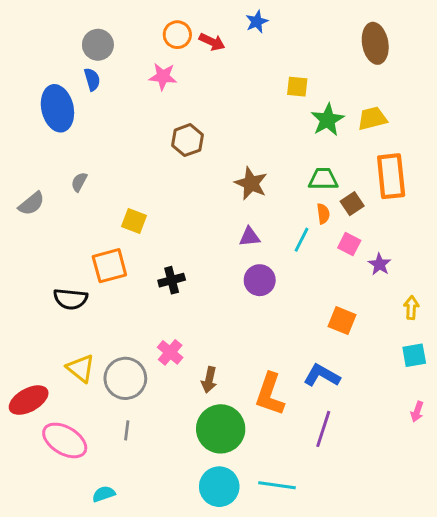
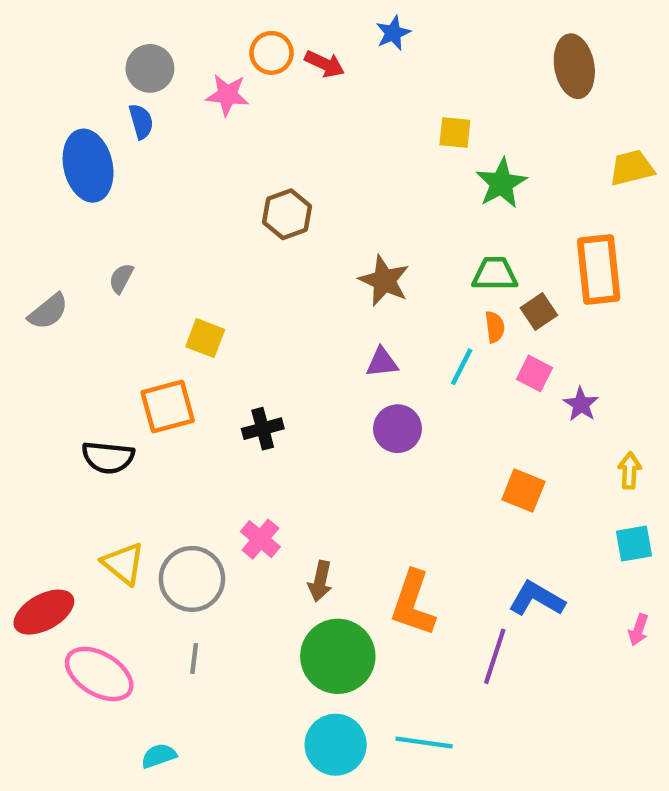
pink star: (163, 77) -> (227, 95), moved
yellow trapezoid: (372, 118) -> (632, 168), moved
blue L-shape: (322, 375) -> (537, 599), moved

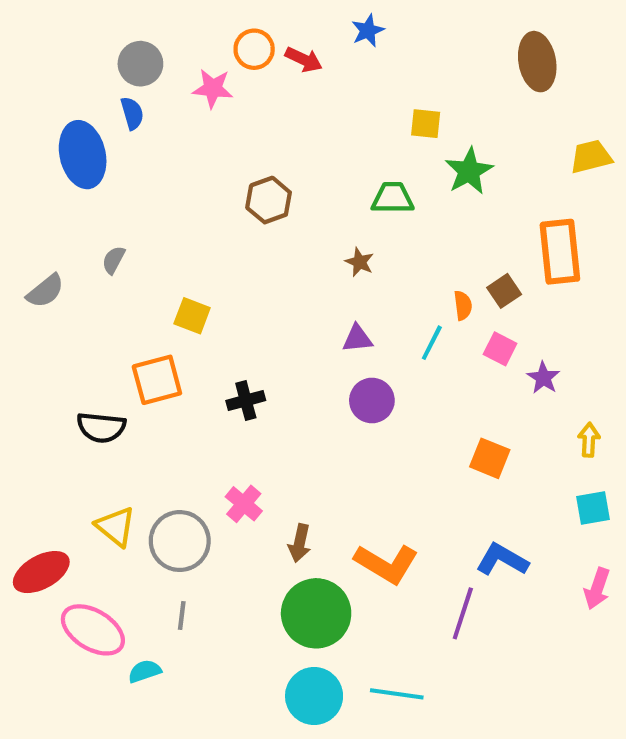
green trapezoid: (495, 274) -> (393, 198), moved
brown star: (384, 281) -> (359, 262), size x0.6
orange L-shape: (413, 603) -> (386, 564), turned -78
pink arrow: (638, 630) -> (597, 589), size x1.4
cyan semicircle: (159, 756) -> (145, 671), moved

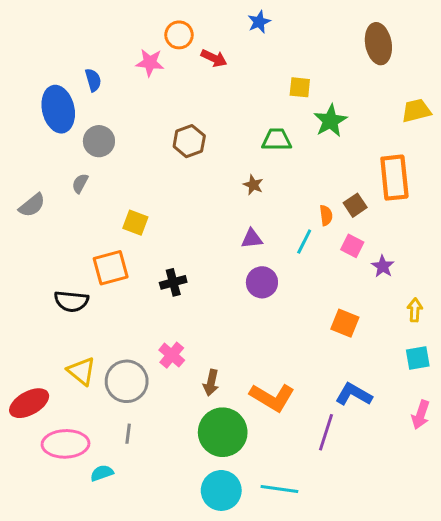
red arrow: (304, 60) -> (214, 58), moved
gray circle: (140, 64) -> (99, 141), moved
pink ellipse: (93, 630) -> (65, 444), turned -33

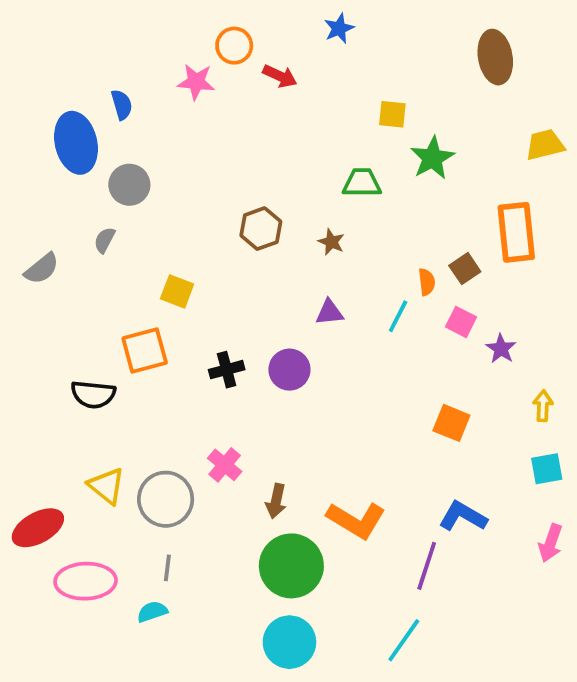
brown hexagon: (189, 141) -> (261, 229), moved
purple circle: (262, 282) -> (289, 370), moved
cyan semicircle: (102, 473) -> (152, 612), moved
cyan line: (279, 489) -> (404, 640), moved, turned -63

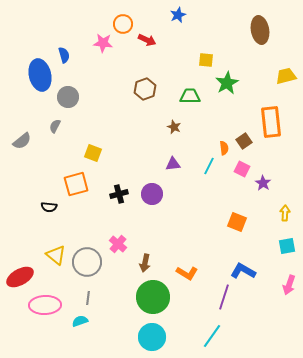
brown hexagon: (261, 229) -> (145, 89), moved
black semicircle: (93, 394) -> (49, 207), size x0.7
orange L-shape: (356, 520) -> (187, 273), size x0.7

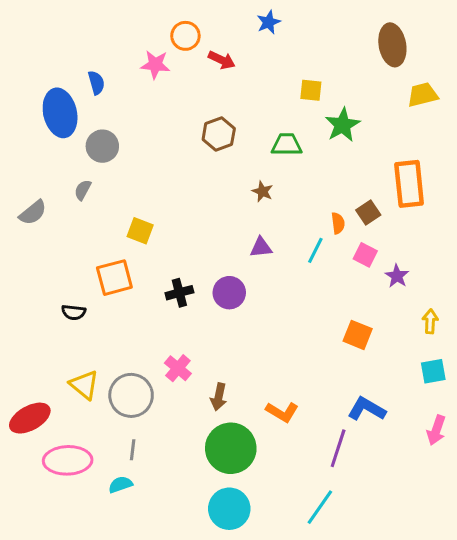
yellow trapezoid: (286, 76) -> (423, 95), moved

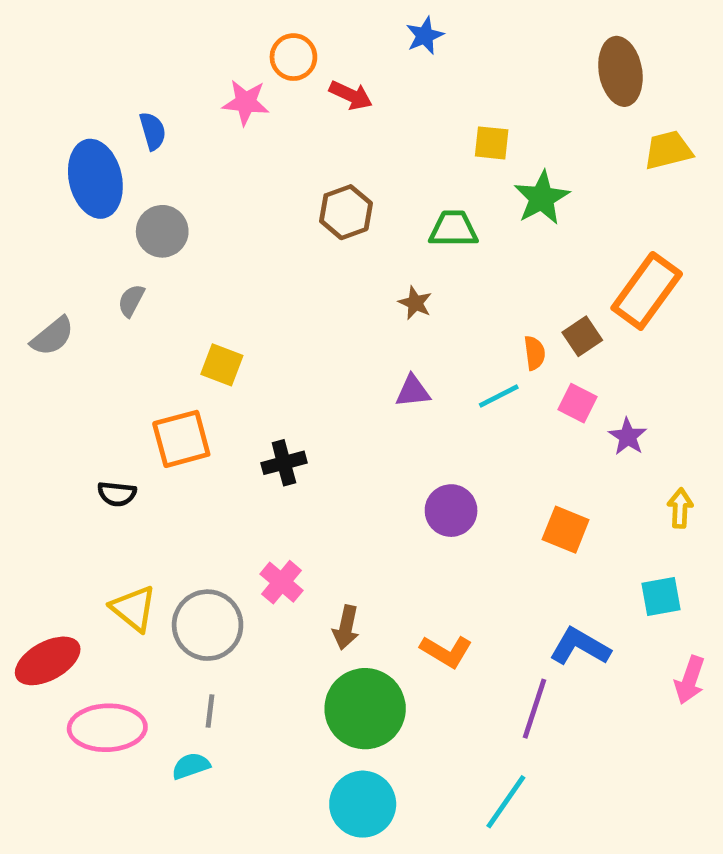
orange rectangle: (409, 184) -> (647, 291), turned 42
cyan line: (315, 250) -> (499, 396), turned 36
purple circle: (229, 293) -> (451, 511), moved
cyan square: (433, 371) -> (661, 596), moved

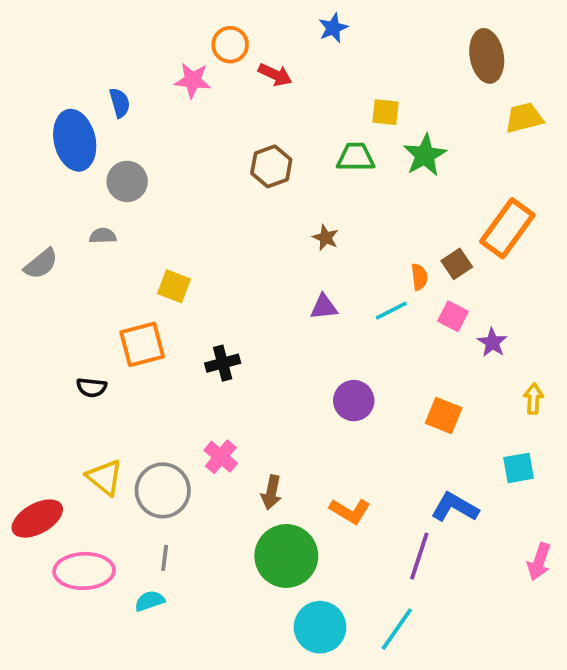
green trapezoid: (453, 229) -> (356, 157), moved
gray semicircle: (131, 300) -> (103, 236), turned 60
pink arrow: (690, 680) -> (539, 562), moved
cyan circle: (363, 804) -> (320, 627), moved

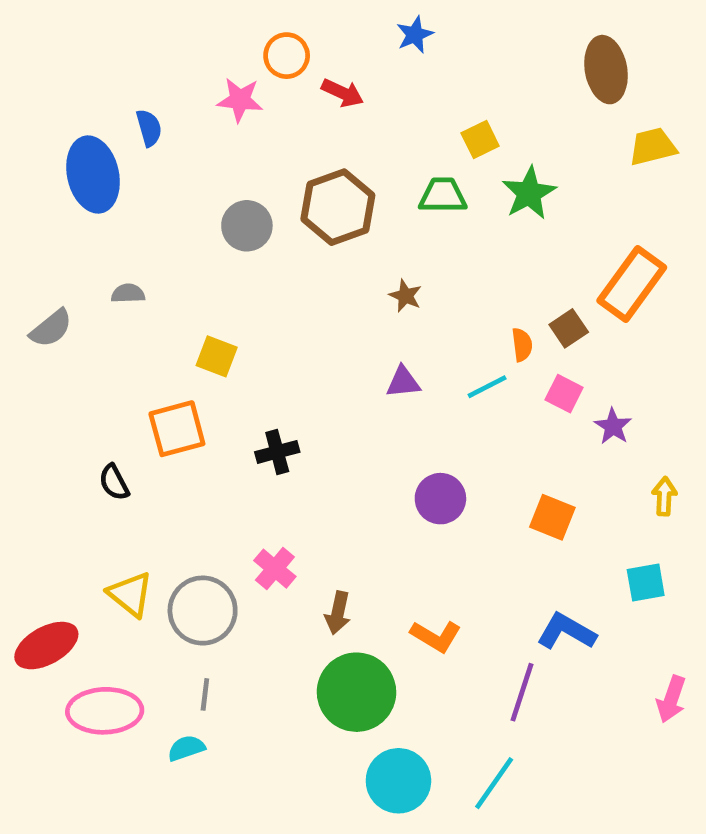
yellow square: (386, 112) -> (480, 140), turned -32
brown hexagon: (271, 166) -> (338, 207), size x1.4
gray circle: (127, 181) -> (247, 226), moved
black semicircle: (92, 387) -> (114, 482), turned 56

